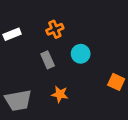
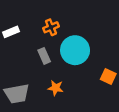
cyan circle: (81, 54) -> (75, 50), size x1.6

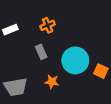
cyan circle: (75, 50) -> (75, 60), moved

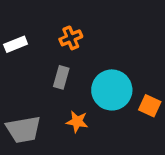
gray rectangle: (41, 52) -> (61, 77), turned 40

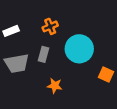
cyan circle: (112, 90) -> (79, 49), moved
gray trapezoid: (23, 129) -> (17, 63), moved

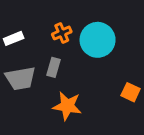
cyan circle: (79, 49) -> (98, 40), moved
orange star: (55, 86) -> (67, 106), size x1.5

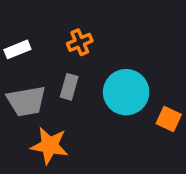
cyan circle: (98, 40) -> (126, 92), moved
orange star: (67, 106) -> (49, 146), moved

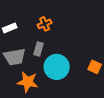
cyan circle: (126, 92) -> (57, 67), moved

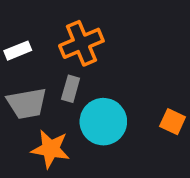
orange cross: (45, 24) -> (81, 43), size x1.6

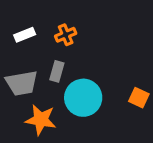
orange cross: (81, 43) -> (66, 35), size x0.6
white rectangle: (18, 51) -> (25, 35), moved

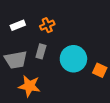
cyan circle: (83, 98) -> (73, 59), moved

